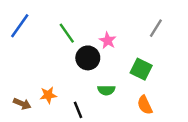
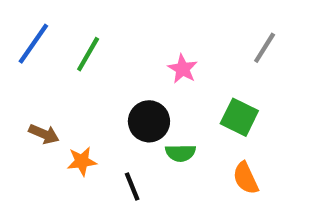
green line: (67, 33) -> (88, 54), moved, turned 65
black circle: (88, 58) -> (149, 121), moved
brown arrow: (22, 104) -> (44, 134), moved

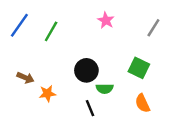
pink star: (183, 69) -> (106, 20), moved
black line: (132, 187) -> (90, 108), moved

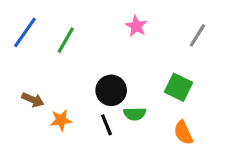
black line: (90, 108) -> (106, 125), moved

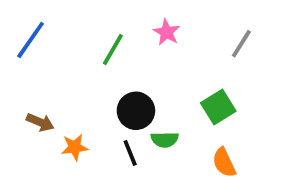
green line: (66, 40) -> (113, 49), moved
green square: (179, 87) -> (218, 107), turned 32

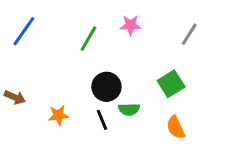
pink star: (167, 32) -> (131, 25), turned -30
brown arrow: (40, 122) -> (15, 97), moved

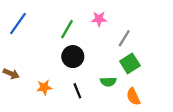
gray line: (189, 34) -> (124, 38), moved
black circle: (106, 87) -> (73, 57), moved
green semicircle: (129, 109) -> (108, 82), moved

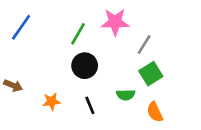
pink star: (99, 19) -> (115, 22), size x1.5

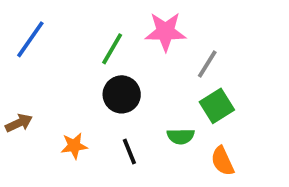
brown arrow: (13, 86) -> (19, 123), turned -48

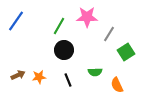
green square: (217, 106) -> (126, 52), moved
brown arrow: (19, 123) -> (18, 75), moved

